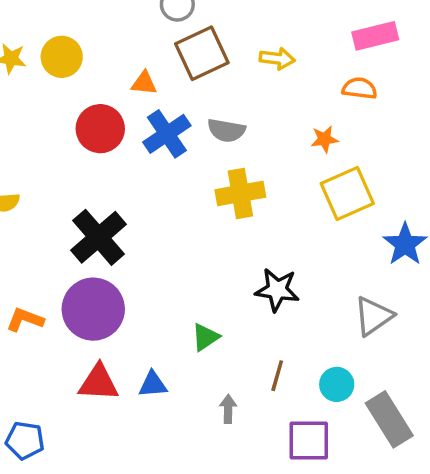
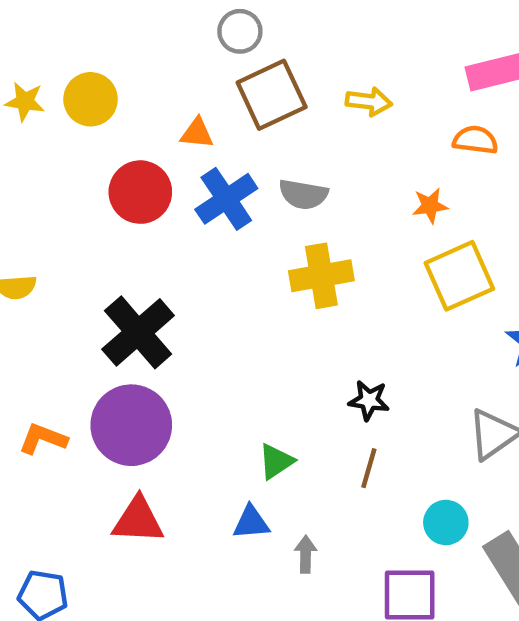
black star: (277, 290) -> (369, 400), size x0.7
brown line: (277, 376) -> (369, 468), moved
blue triangle: (153, 384) -> (251, 523), moved

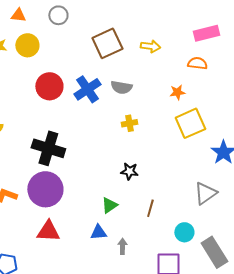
gray circle: (240, 31) -> (58, 15), moved
orange triangle: (197, 133) -> (18, 15), moved
yellow cross: (321, 276) -> (129, 123), size x0.6
black cross: (138, 332) -> (48, 148), turned -32
black star: (369, 400) -> (129, 171), moved

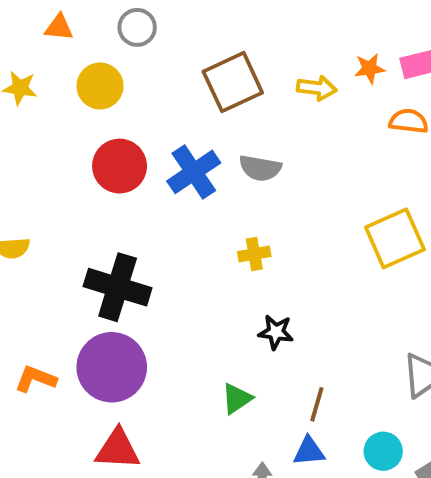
yellow circle: (27, 45) -> (100, 86), moved
orange star: (177, 92) -> (370, 68), moved
yellow cross: (129, 123) -> (254, 254), moved
blue triangle: (98, 232) -> (309, 451), moved

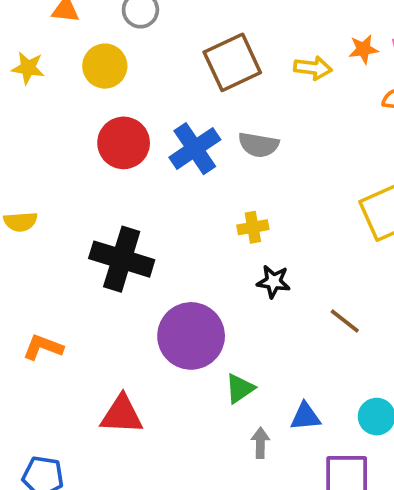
black star: (276, 332) -> (274, 282), moved
purple circle: (112, 367) -> (191, 336), moved
green triangle: (237, 398) -> (240, 388), moved
brown line: (317, 404) -> (345, 321), moved, turned -68

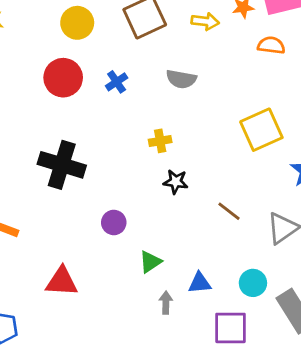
yellow circle: (105, 66) -> (77, 23), moved
gray semicircle: (259, 145) -> (181, 79), moved
blue cross: (195, 149) -> (117, 82), size x0.6
purple circle: (191, 336) -> (114, 222), size x0.5

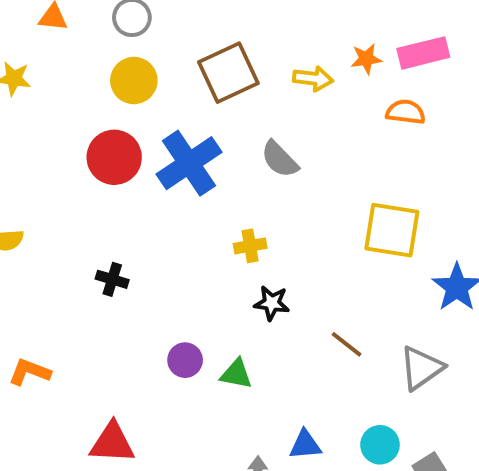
gray semicircle: (181, 79) -> (280, 159), turned 36
blue cross: (117, 82) -> (189, 163), size x2.0
yellow square: (261, 130) -> (392, 230), turned 33
black cross: (62, 165) -> (112, 279), size x0.5
green triangle: (150, 262) -> (236, 374), moved, turned 45

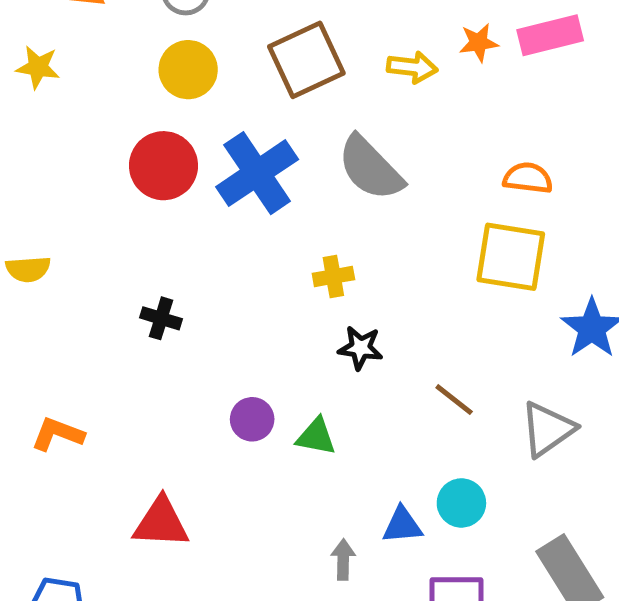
orange semicircle: (406, 112) -> (528, 178), moved
gray semicircle: (280, 159) -> (370, 168), size x1.4
cyan circle: (380, 445) -> (461, 503), moved

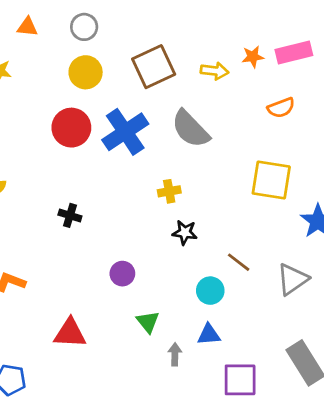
orange semicircle: (528, 178) -> (281, 108), moved, turned 152
green triangle: (316, 437) -> (148, 322), moved, turned 40
cyan circle: (461, 503) -> (210, 291), moved

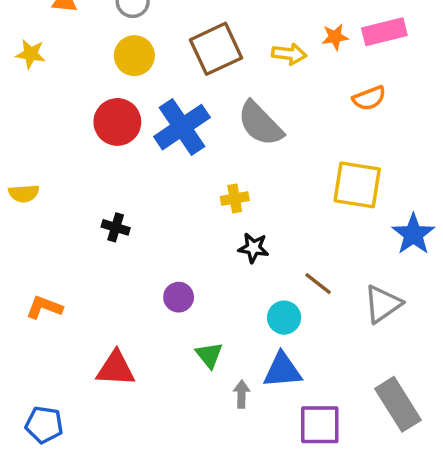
blue triangle: (209, 335) -> (282, 370), size x1.4

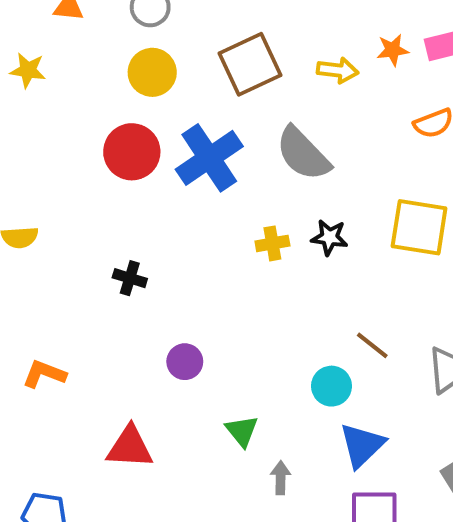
black star: (253, 248) -> (329, 237), moved
purple circle: (179, 297) -> (185, 362), moved
blue triangle: (282, 370) -> (362, 445), moved, turned -39

